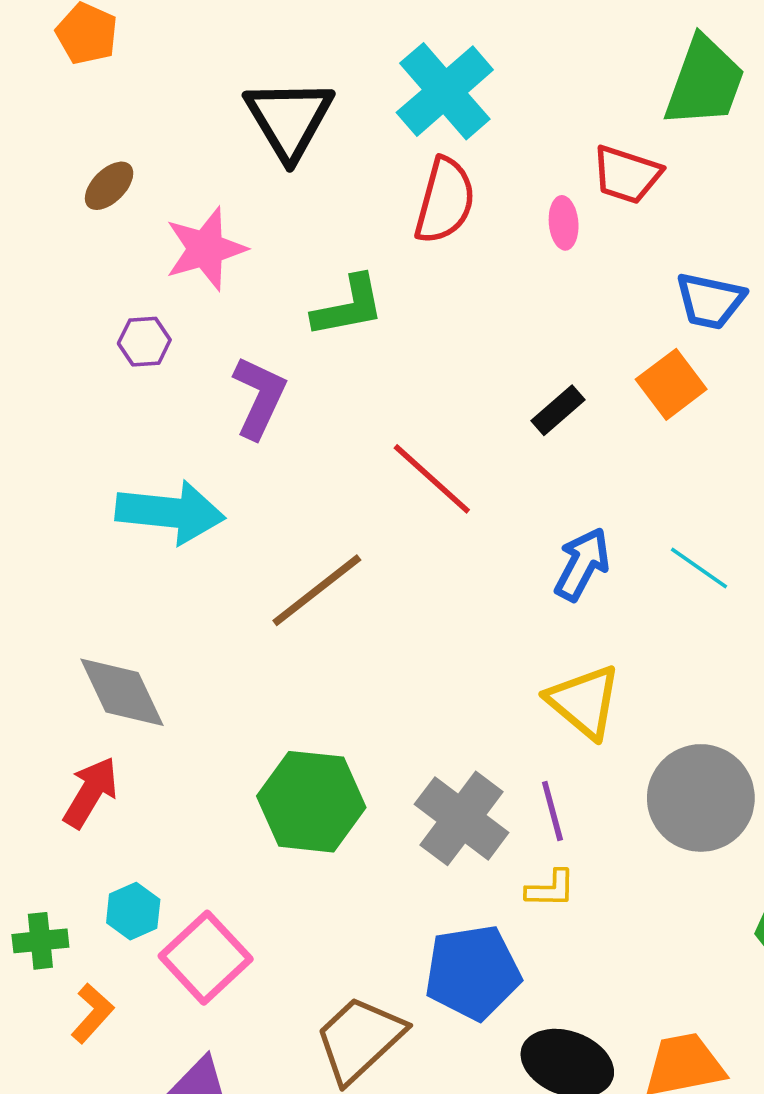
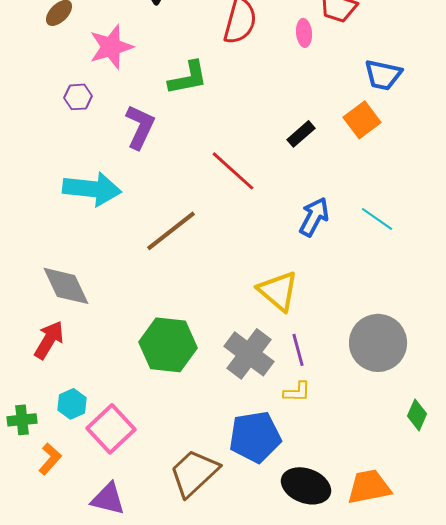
yellow triangle: (584, 702) -> (278, 291), moved

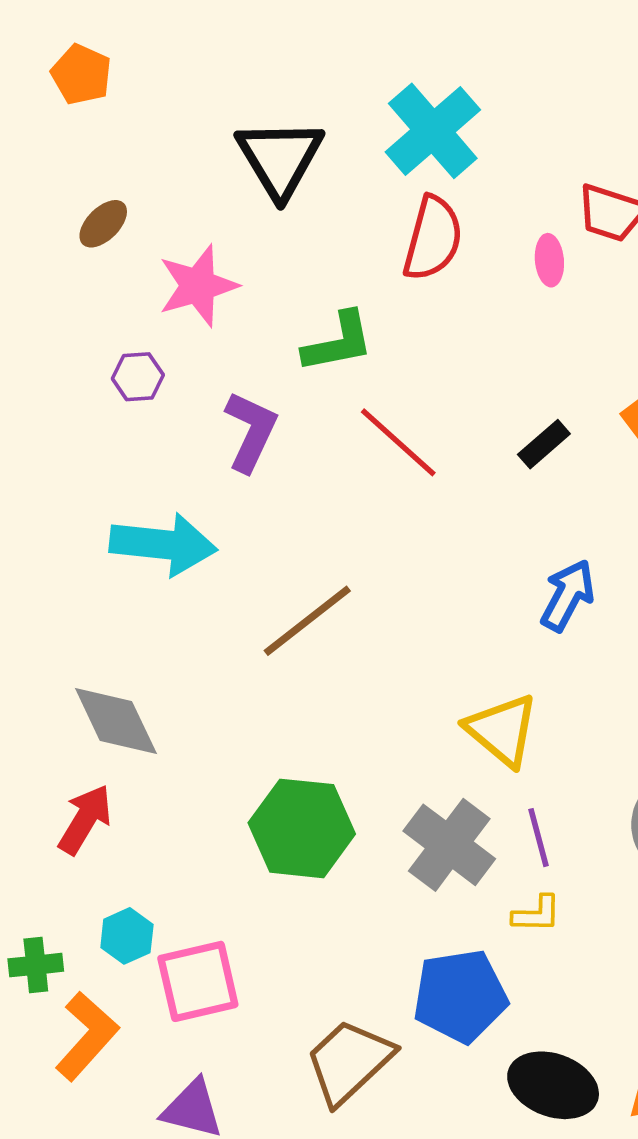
red line: (233, 171) -> (398, 442), moved
pink square: (111, 429) -> (198, 981), turned 30
orange L-shape: (50, 459) -> (87, 1036), size x1.5

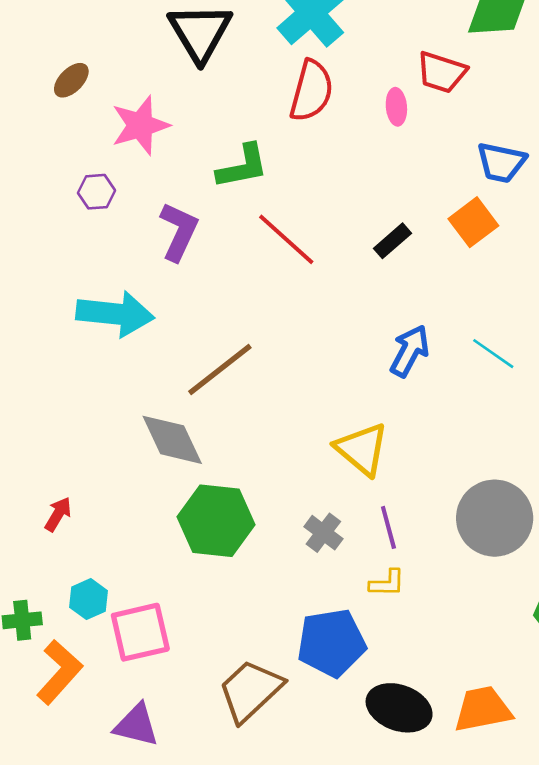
gray diamond: (116, 721) -> (172, 440), moved
red arrow: (85, 819) -> (58, 514), size x0.7
gray cross: (449, 845) -> (323, 533), size x0.6

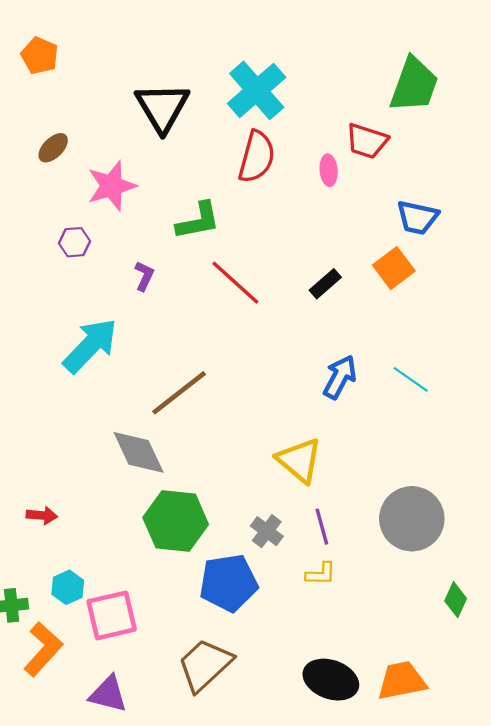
purple L-shape: (179, 231) -> (144, 276), size x0.6
cyan arrow: (115, 314) -> (90, 346), turned -52
red arrow: (58, 514) -> (42, 515), turned 64
blue pentagon: (331, 643) -> (229, 583), moved

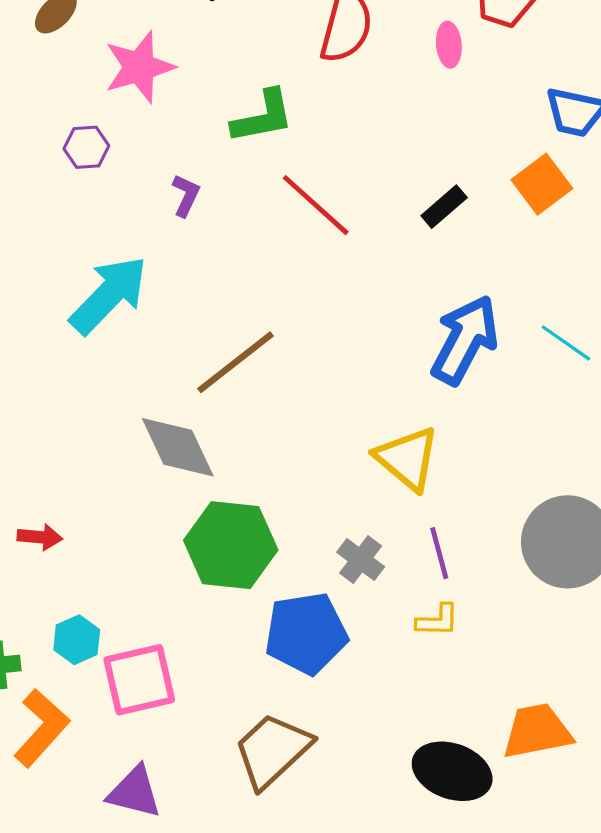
blue arrow: (340, 377) -> (465, 340), size x1.4
orange trapezoid: (402, 681) -> (537, 731), moved

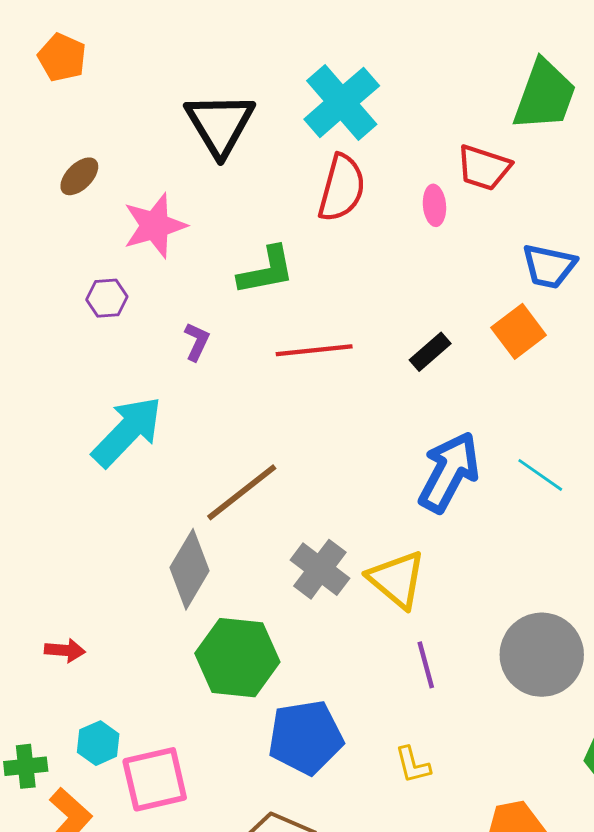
red line: (316, 205) -> (314, 350), turned -48
gray diamond: (178, 447) -> (190, 569), turned 56
gray cross: (361, 560) -> (320, 569), moved, size x1.4
yellow L-shape: (438, 620) -> (413, 765), moved, turned 75

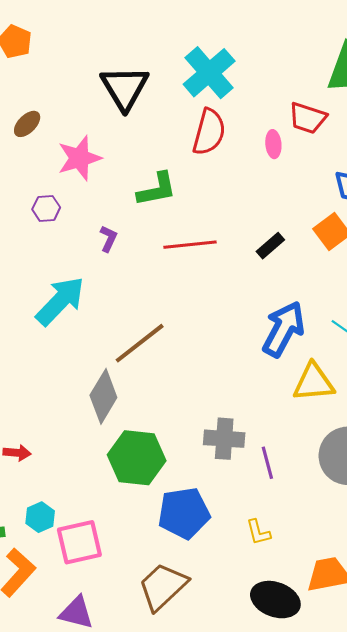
gray cross: (320, 569) -> (224, 439), moved, turned -33
yellow triangle: (397, 579) -> (314, 382), moved, turned -45

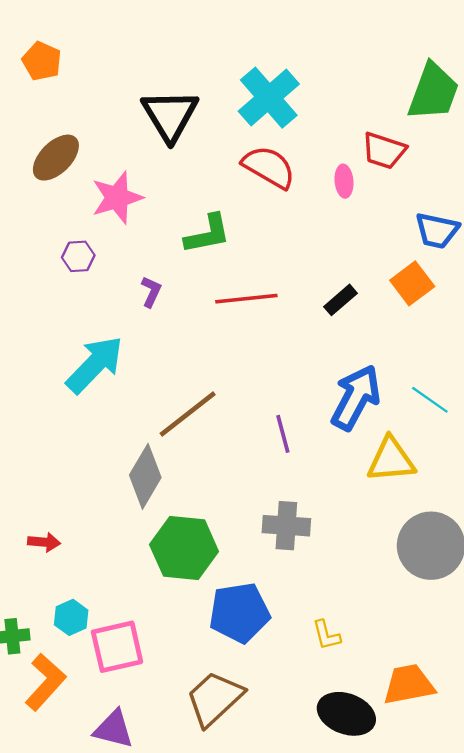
brown ellipse: (27, 124) -> (56, 158), size x1.5
red semicircle: (209, 132) -> (269, 167), turned -75
purple line: (267, 463) -> (283, 434), moved

